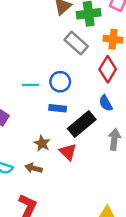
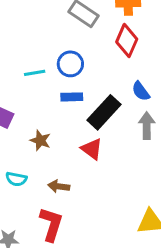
blue semicircle: (106, 103) -> (141, 91), moved
brown star: (42, 143) -> (40, 140), moved
brown arrow: (34, 168) -> (59, 186), moved

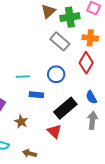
blue circle: (70, 64) -> (56, 74), moved
blue rectangle: (72, 97) -> (36, 95), moved

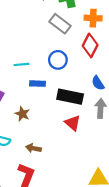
black rectangle: (65, 108) -> (70, 97), turned 55
red triangle: (54, 131) -> (73, 123), moved

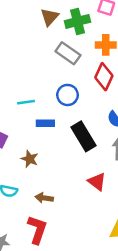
black rectangle: (70, 97) -> (83, 136), turned 50
red triangle: (73, 123) -> (97, 182), moved

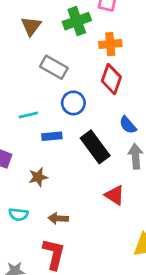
brown triangle: (50, 17) -> (31, 26), moved
gray rectangle: (68, 53) -> (54, 67), moved
brown star: (30, 159) -> (38, 177), turned -30

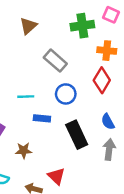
brown triangle: (31, 26) -> (28, 26), moved
red triangle: (115, 195) -> (56, 176), moved

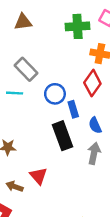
brown triangle: (28, 26) -> (23, 22), turned 30
gray rectangle: (55, 61) -> (26, 69), moved
blue rectangle: (42, 118) -> (73, 109), moved, turned 63

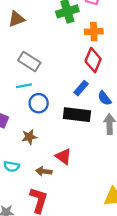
blue circle: (55, 94) -> (39, 103), moved
blue rectangle: (73, 109) -> (81, 88), turned 70
black rectangle: (63, 136) -> (77, 115), turned -50

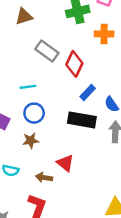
red diamond: (93, 60) -> (74, 64), moved
gray rectangle: (29, 62) -> (47, 51), moved
blue circle: (39, 103) -> (34, 113), moved

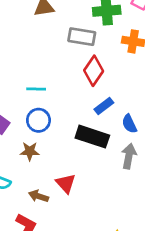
gray rectangle: (47, 51) -> (82, 37), moved, turned -35

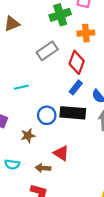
gray rectangle: (82, 37) -> (47, 51), moved, turned -30
red diamond: (94, 71) -> (77, 62), moved
blue circle: (38, 120) -> (47, 115), moved

